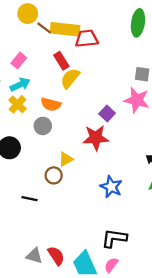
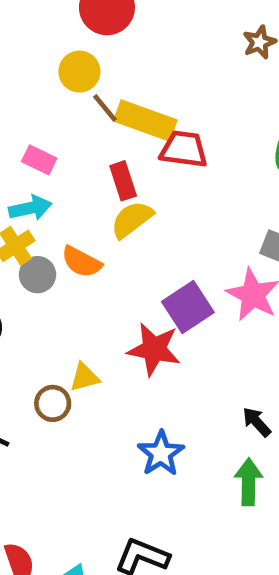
pink rectangle: (19, 61) -> (39, 160), turned 63
purple square: (107, 114) -> (188, 307), size x1.5
gray circle: (43, 126) -> (38, 275), moved

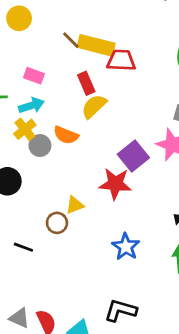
yellow circle: (79, 72) -> (19, 18), moved

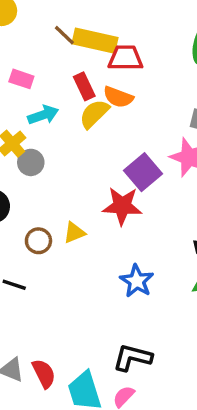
cyan arrow: (31, 105) -> (43, 115), moved
orange semicircle: (66, 135) -> (118, 97), moved
brown circle: (57, 223) -> (38, 241), moved

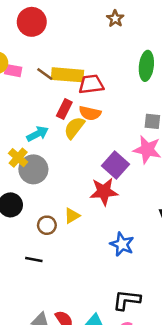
pink rectangle: (21, 79) -> (13, 71), moved
red rectangle: (84, 86) -> (64, 109), turned 60
gray circle: (31, 162) -> (33, 169), size x1.5

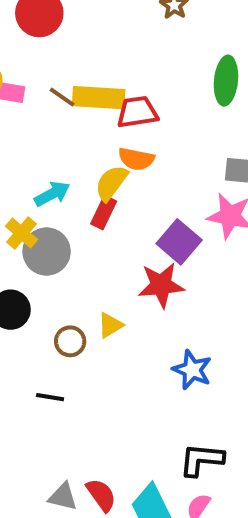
red rectangle: (64, 109) -> (104, 213), moved

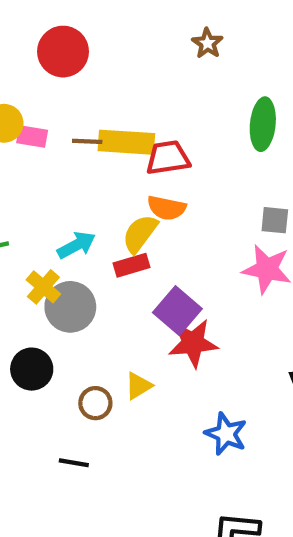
brown line: (62, 97) -> (87, 141), turned -32
red rectangle: (104, 213) -> (132, 265), turned 48
purple square: (179, 242) -> (177, 311), moved

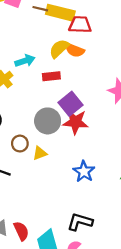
yellow semicircle: (140, 234) -> (59, 49), moved
gray circle: (70, 307) -> (48, 121), moved
yellow triangle: (138, 386) -> (40, 153), moved

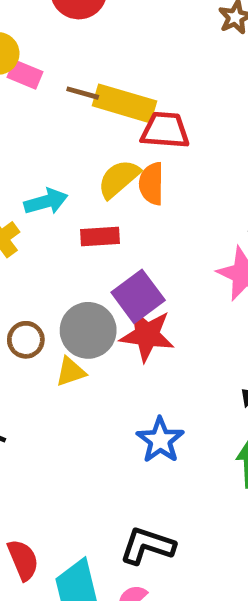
orange semicircle: (75, 50) -> (152, 184), turned 66
brown circle: (20, 144) -> (26, 340), moved
yellow triangle: (40, 153) -> (71, 372), moved

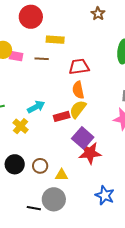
yellow rectangle: (125, 103) -> (55, 40), moved, size x0.7
yellow semicircle: (119, 179) -> (78, 109), moved
gray circle: (88, 330) -> (54, 199), moved
yellow triangle: (71, 372) -> (62, 175), turned 32

